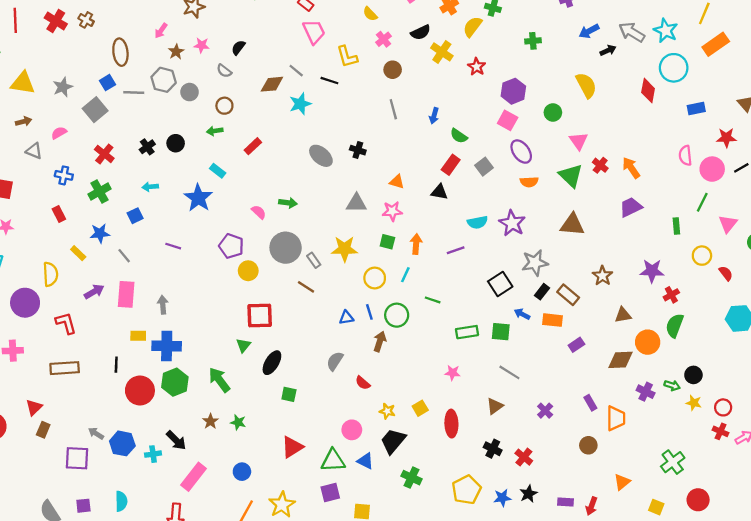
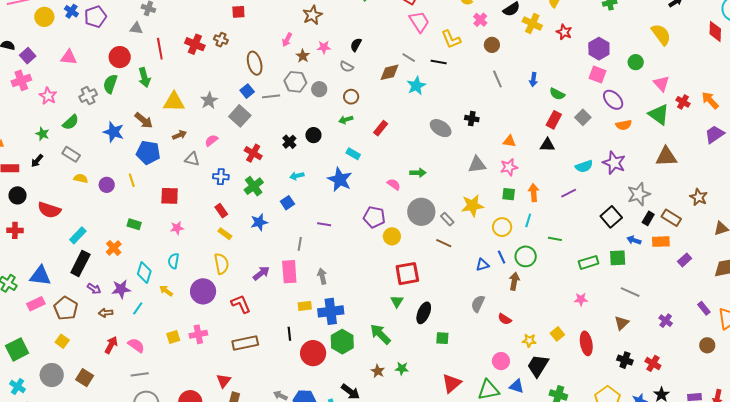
yellow rectangle: (78, 253) -> (225, 234), moved
gray line: (124, 256) -> (300, 244), moved, turned 56

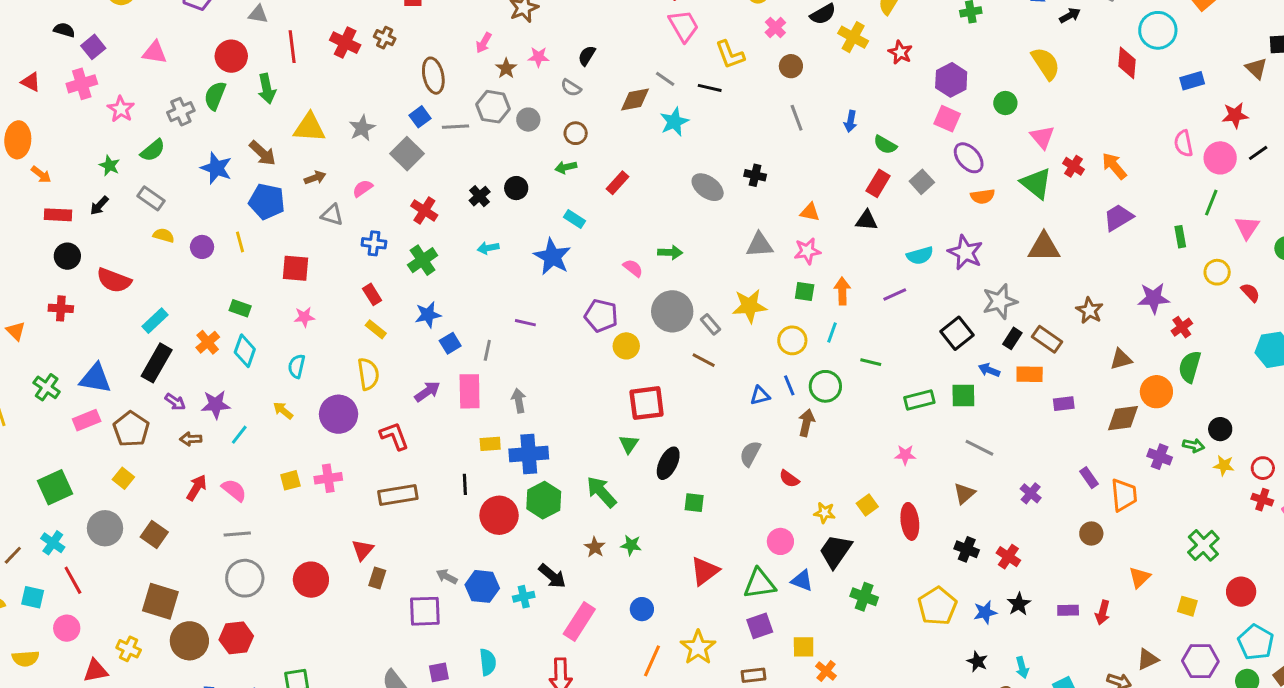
blue square: (287, 203) -> (450, 343), moved
purple rectangle: (685, 260) -> (1064, 404), turned 32
cyan diamond: (144, 272) -> (245, 351), moved

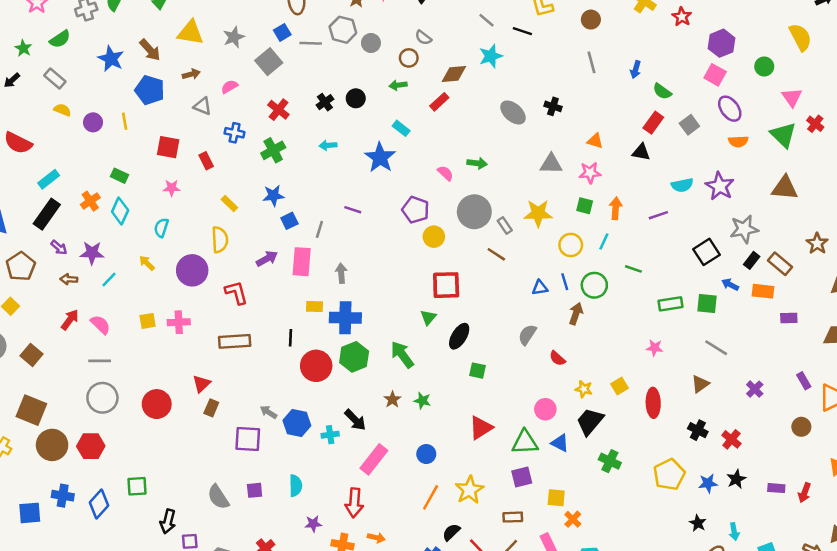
gray semicircle: (571, 88) -> (423, 38), moved
brown diamond: (635, 100) -> (454, 74), moved
red rectangle: (372, 294) -> (206, 161), moved

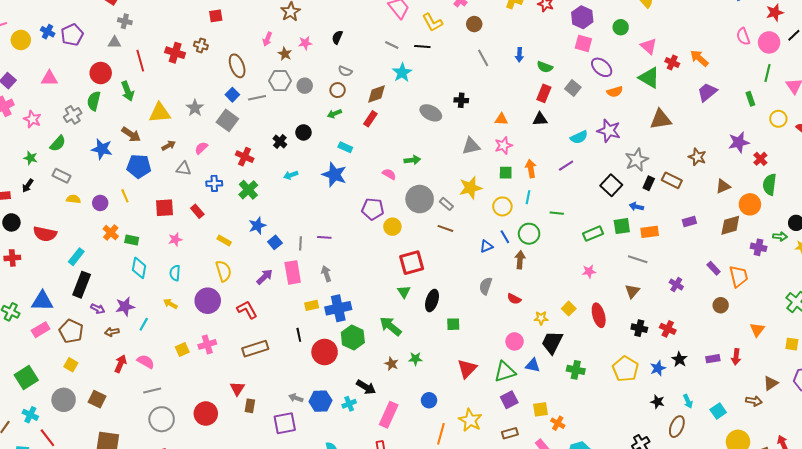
orange cross: (90, 201) -> (111, 233), moved
purple line: (353, 210) -> (324, 237), moved
orange rectangle: (763, 291) -> (650, 232), moved

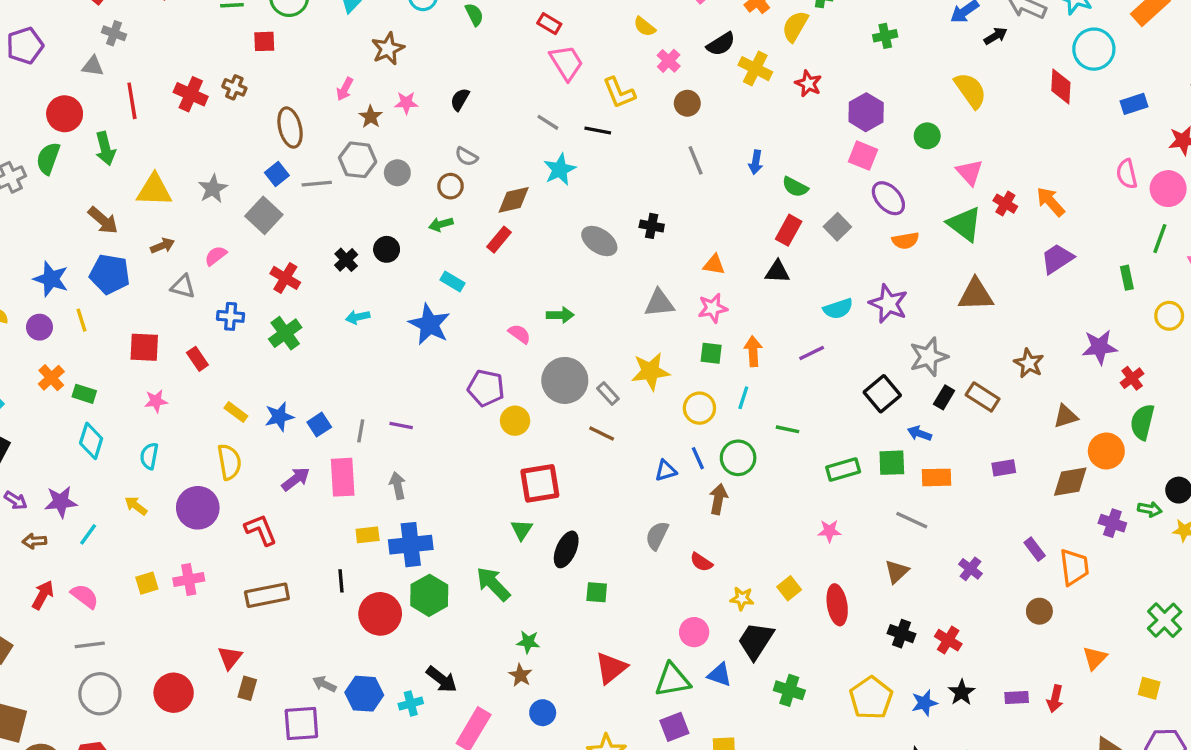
blue star: (102, 149) -> (51, 279), moved
blue star: (257, 226) -> (279, 417), moved
brown star: (392, 364) -> (520, 675), moved

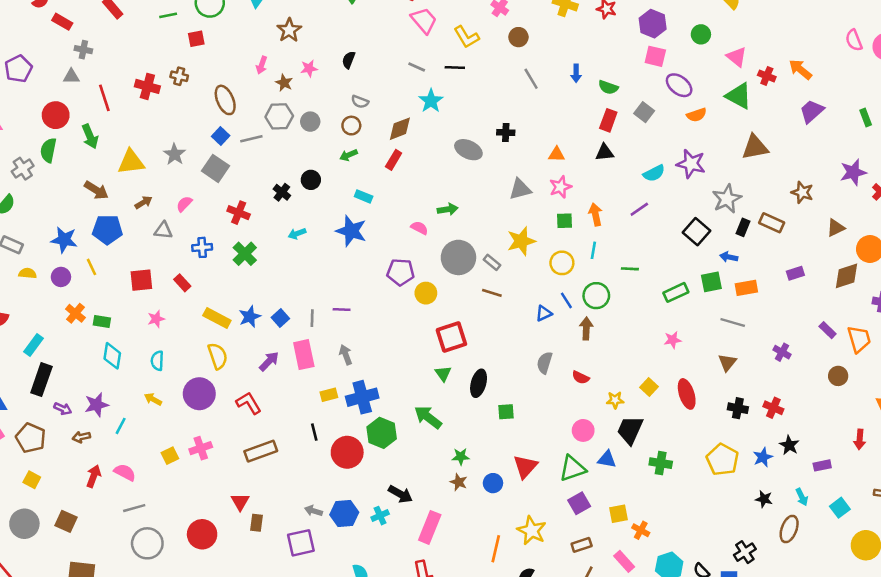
yellow rectangle: (236, 412) -> (217, 318), size x1.5
purple rectangle: (1017, 697) -> (822, 465), moved
blue circle: (543, 713) -> (493, 483), moved

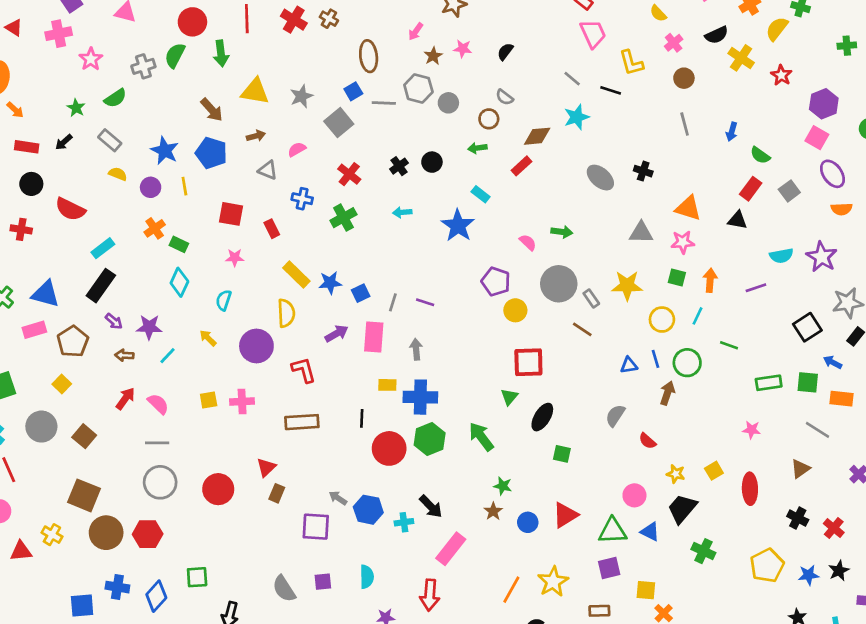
orange triangle: (557, 154) -> (688, 208), size x1.5

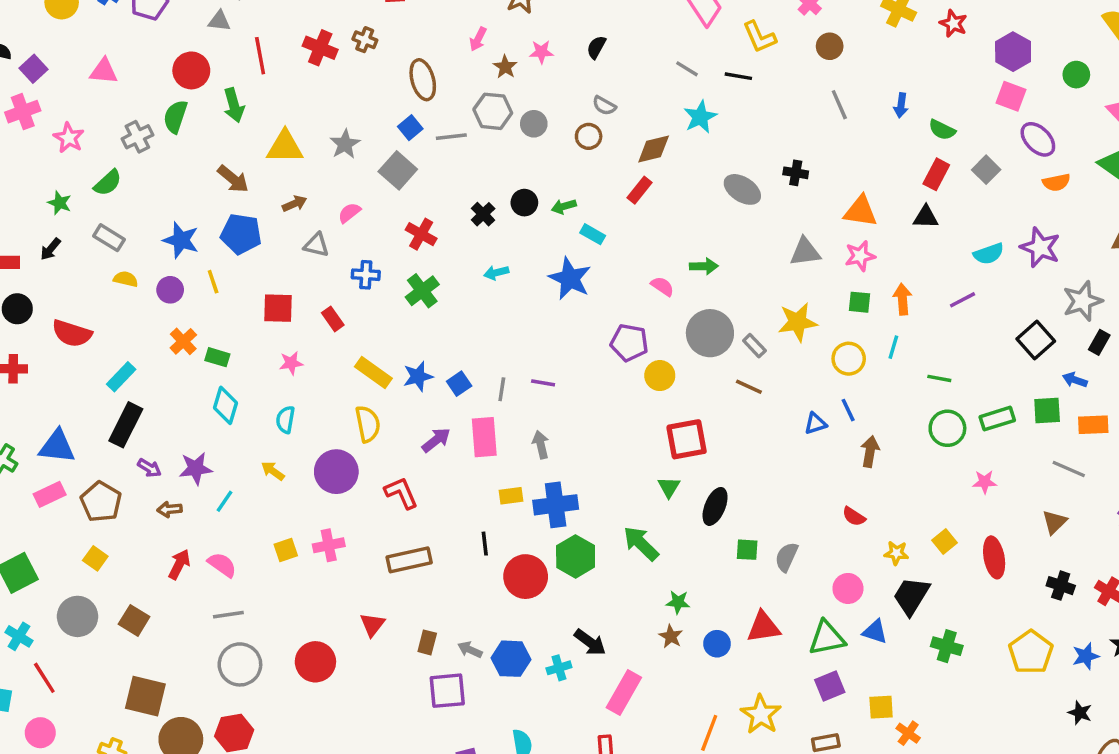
green arrow: (477, 148) -> (564, 206), moved
green circle: (687, 363) -> (947, 428), moved
gray semicircle: (615, 416) -> (787, 557), moved
brown rectangle: (277, 493) -> (427, 642), moved
red triangle: (565, 515) -> (764, 627), turned 32

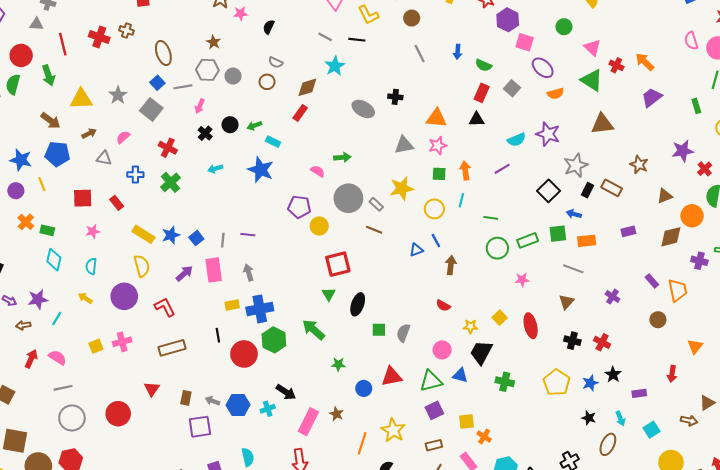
pink arrow: (478, 39) -> (200, 106), moved
pink star: (541, 52) -> (241, 13), moved
purple hexagon: (1013, 52) -> (508, 20), moved
brown star: (671, 636) -> (336, 414), moved

